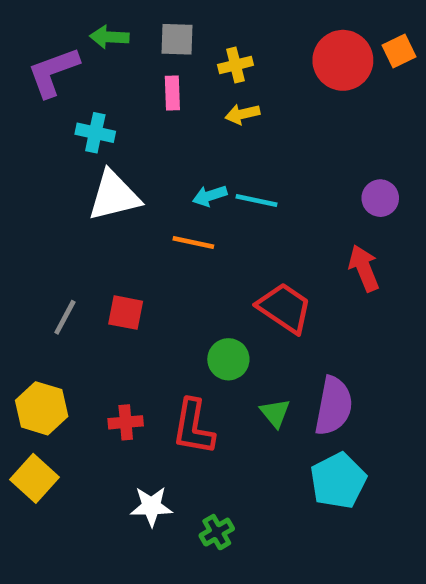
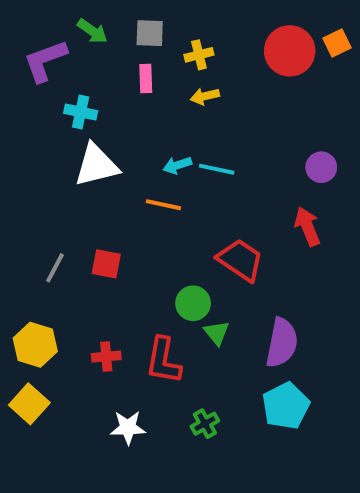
green arrow: (109, 37) -> (92, 31), turned -148
green triangle: (275, 413) -> (217, 333), moved
green cross: (217, 532) -> (205, 424), moved

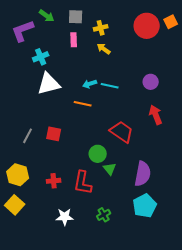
yellow arrow: (205, 96) -> (104, 49), turned 48
cyan cross: (81, 112) -> (41, 57), turned -35
purple circle: (321, 167) -> (151, 82), moved

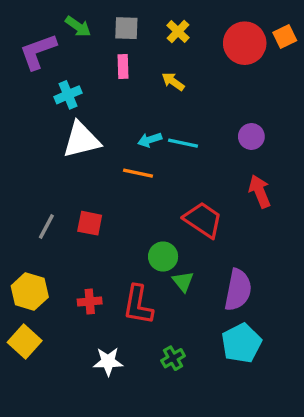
yellow cross: (101, 28) -> (178, 31), moved, turned -32

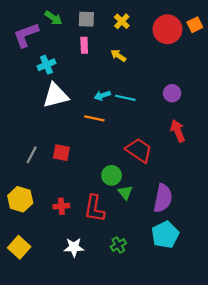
yellow square: (25, 342) -> (19, 247), moved

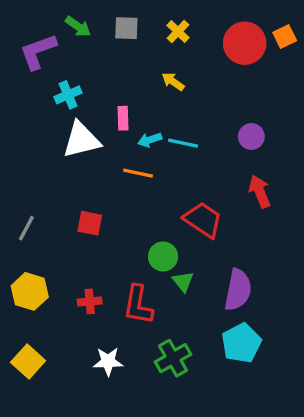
pink rectangle: (84, 45) -> (123, 118), moved
gray line: (32, 155) -> (26, 228), moved
green cross: (118, 245) -> (173, 358), size x1.5

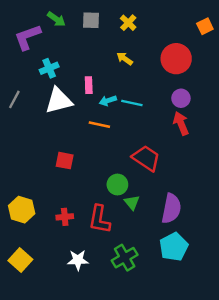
red circle: (245, 43) -> (176, 59), moved
red arrow: (260, 192) -> (181, 123), moved
gray line: (26, 228) -> (14, 99), moved

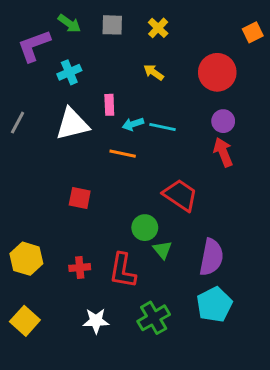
cyan cross: (49, 68) -> (69, 72), moved

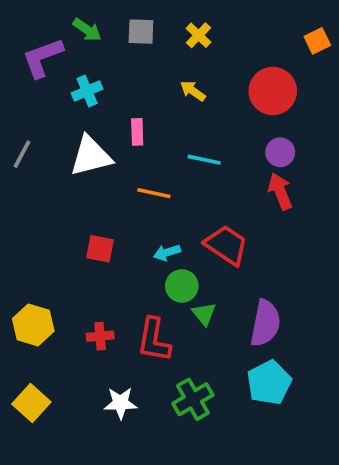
cyan arrow: (133, 124) -> (167, 253), moved

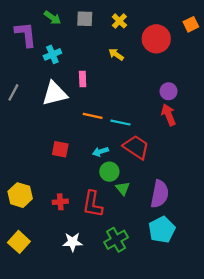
purple L-shape: (42, 58) -> (26, 34), turned 104
red circle: (273, 91) -> (156, 39), moved
cyan line: (204, 160) -> (121, 123), moved

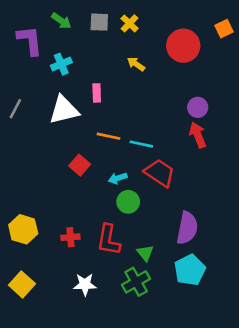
yellow cross: (119, 21) -> (129, 23), moved
red square: (60, 149) -> (80, 165), moved, turned 30
green triangle: (123, 188) -> (145, 253), moved

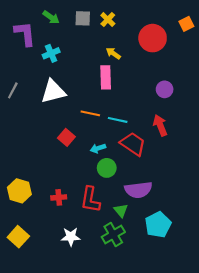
pink rectangle: (97, 93) -> (106, 77), moved, size x1.5
red arrow: (198, 135) -> (160, 125), moved
purple semicircle: (187, 228) -> (138, 190), moved, turned 72

